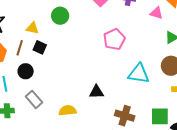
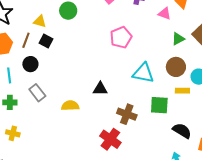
green square: (160, 116) -> (159, 105), moved

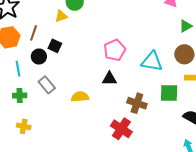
yellow triangle: (40, 21) -> (61, 16), moved, turned -32
pink pentagon: (121, 37) -> (115, 50), moved
black square: (46, 41) -> (55, 46), moved

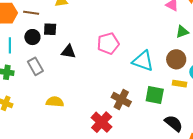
brown line: (34, 33) -> (31, 13), turned 70
black square: (55, 46) -> (50, 29), turned -32
black triangle: (109, 79) -> (69, 52), moved
yellow semicircle: (80, 97) -> (55, 102), moved

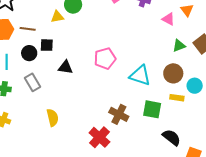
yellow semicircle: (55, 102) -> (53, 118), turned 72

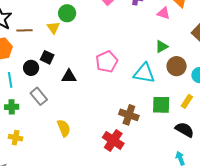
yellow triangle: (57, 17) -> (53, 28), turned -48
brown line: (28, 29) -> (24, 30), moved
black square: (47, 45) -> (47, 57), turned 32
green triangle: (179, 46) -> (162, 47), moved
yellow rectangle: (177, 98) -> (187, 101), moved, turned -56

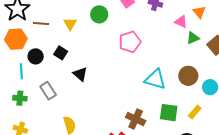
green circle: (67, 13) -> (99, 14), moved
green triangle: (162, 47) -> (193, 38), moved
pink pentagon: (107, 62) -> (130, 42), moved
black circle: (31, 68) -> (36, 56), moved
black triangle: (69, 76) -> (80, 74), turned 35

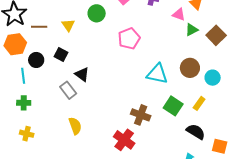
gray rectangle: (48, 91) -> (68, 90), moved
green square: (169, 113) -> (173, 106), turned 30

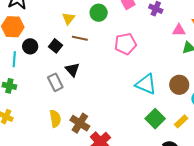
pink triangle: (179, 14) -> (179, 30), turned -32
brown line: (39, 27) -> (80, 38), moved
brown cross: (141, 115) -> (80, 123), moved

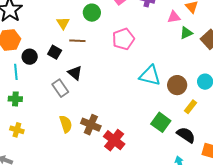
brown circle: (179, 85) -> (177, 85), moved
green square: (155, 119) -> (161, 122), moved

